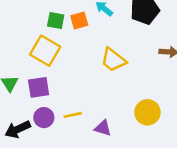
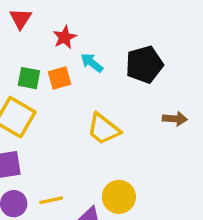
yellow circle: (147, 112) -> (119, 197), moved

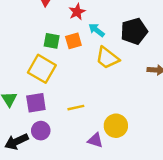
yellow trapezoid: (104, 129) -> (107, 58), moved
yellow line: (51, 200) -> (76, 108), moved

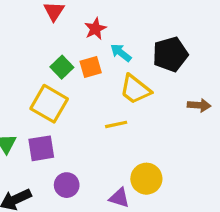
green square: (52, 41) -> (62, 67), turned 35
yellow line: (76, 108) -> (116, 124), moved
purple circle: (41, 131) -> (67, 185), moved

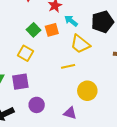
yellow square: (49, 104) -> (25, 53), size x0.7
yellow circle: (146, 179) -> (87, 91), moved

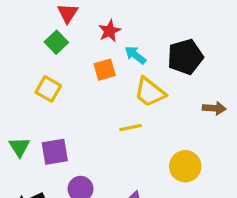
green square: (34, 30) -> (56, 42), moved
yellow square: (25, 53) -> (48, 89), moved
yellow circle: (87, 91) -> (185, 166), moved

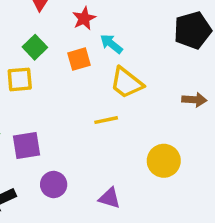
green square: (56, 42) -> (35, 47), moved
black pentagon: (185, 57) -> (193, 30), moved
yellow square: (48, 89) -> (20, 79), turned -35

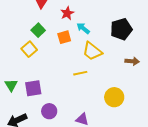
black pentagon: (193, 30) -> (121, 29), moved
yellow square: (20, 79) -> (29, 49), turned -35

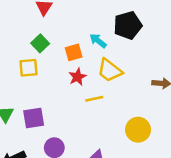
red star: (67, 13) -> (77, 77), moved
black pentagon: (121, 29) -> (128, 25), moved
yellow square: (29, 49) -> (29, 68), turned 35

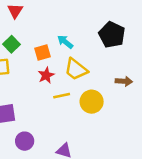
black pentagon: (128, 25) -> (112, 35), moved, turned -30
yellow circle: (138, 130) -> (92, 102), moved

